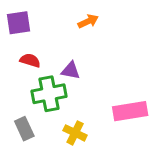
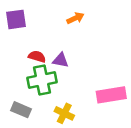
red semicircle: (30, 60) -> (37, 57), moved
gray rectangle: (24, 129) -> (21, 110), turned -42

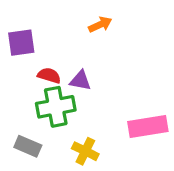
purple square: (16, 19) -> (21, 43), moved

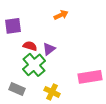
purple triangle: (80, 80) -> (49, 49), turned -48
green cross: (56, 107) -> (34, 65), turned -30

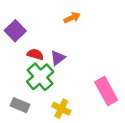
purple square: (13, 26) -> (15, 31), turned -36
pink rectangle: (90, 77) -> (106, 91), turned 70

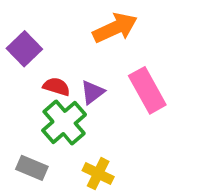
orange arrow: (72, 18) -> (115, 28), size x1.6
pink rectangle: (106, 91) -> (147, 90), moved

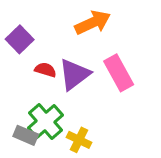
purple triangle: (92, 92) -> (74, 74), size x1.6
green cross: (64, 122) -> (45, 122), moved

